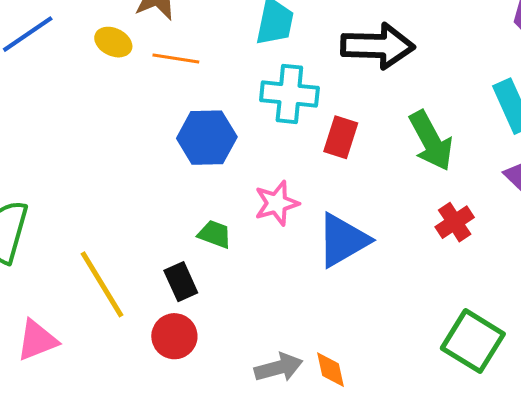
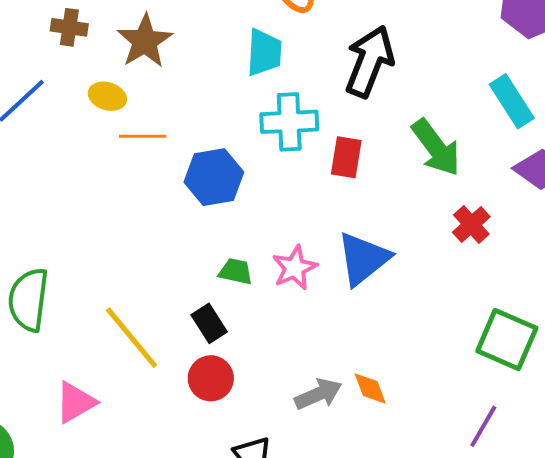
black arrow: (378, 46) -> (369, 61), turned -62
orange line: (176, 58) -> (143, 136), moved
pink star: (277, 203) -> (295, 268), moved

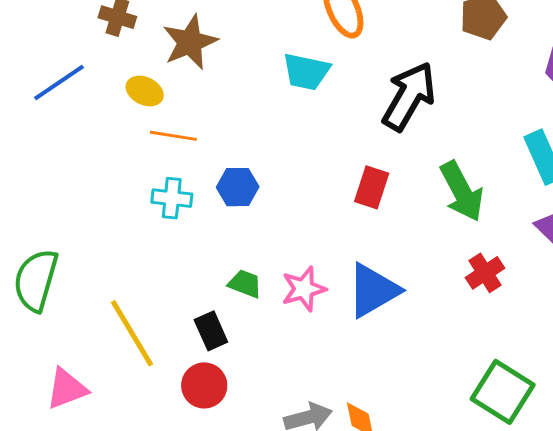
cyan trapezoid: (264, 53) -> (306, 72), turned 90
cyan cross: (289, 122) -> (172, 198), moved, size x0.7
blue hexagon: (214, 177) -> (238, 187), size x0.7

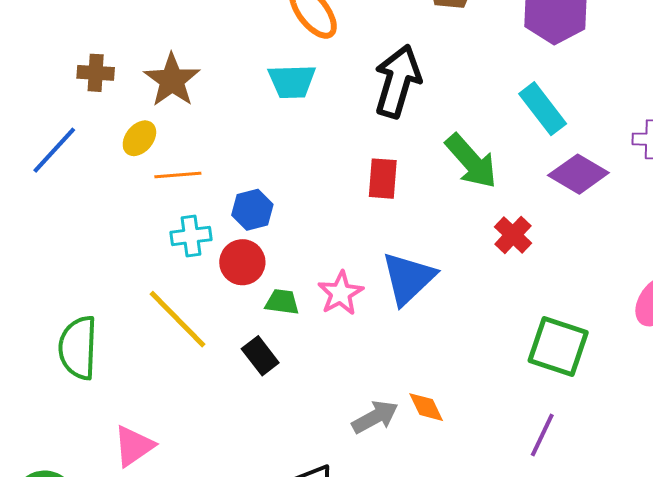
yellow ellipse: (145, 91) -> (139, 138), turned -63
yellow line: (132, 333) -> (177, 319), moved
red circle: (204, 385) -> (242, 262), moved

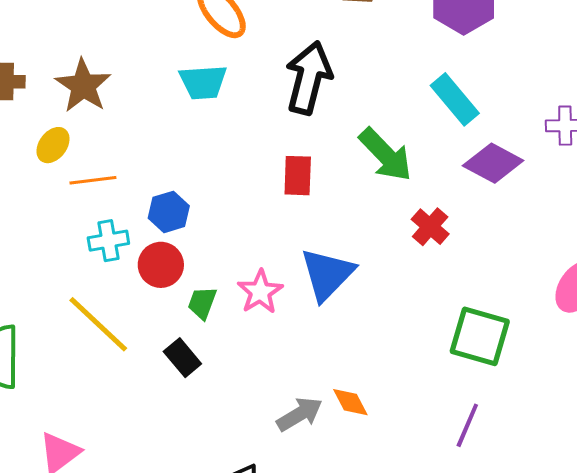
green trapezoid: (282, 302) -> (202, 303), turned -75

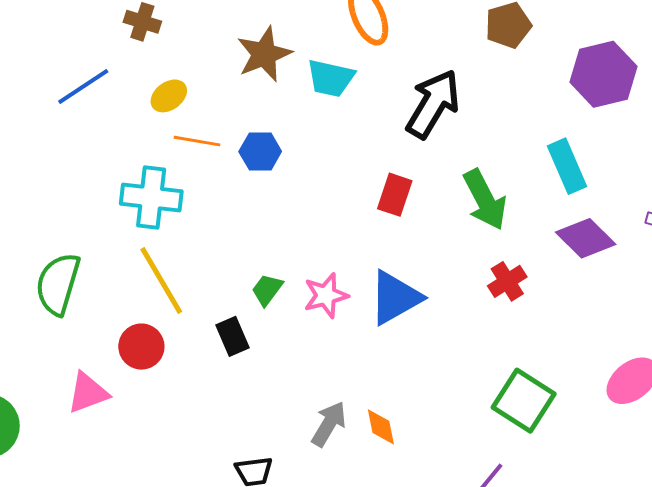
brown star: (83, 86) -> (264, 54), moved
blue hexagon: (169, 212) -> (260, 152), moved
cyan cross: (108, 241) -> (151, 197), moved, size x1.5
red circle: (161, 265) -> (141, 347), moved
gray arrow: (300, 414) -> (329, 424), turned -45

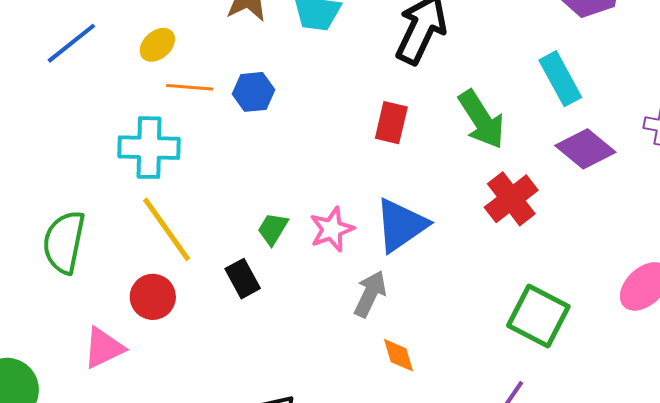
red cross: (507, 281) -> (511, 199), size x1.4
gray arrow: (329, 424) -> (370, 294), moved

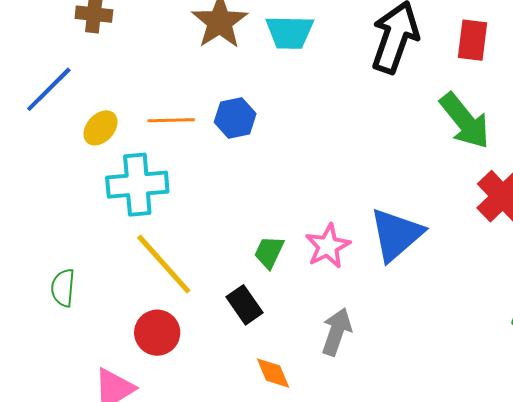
yellow ellipse: (157, 45) -> (100, 128), moved
red rectangle: (391, 123) -> (472, 40), moved
green semicircle: (64, 242) -> (63, 288), size x0.6
gray arrow: (370, 294) -> (337, 332), moved
orange diamond: (399, 355) -> (273, 373), moved

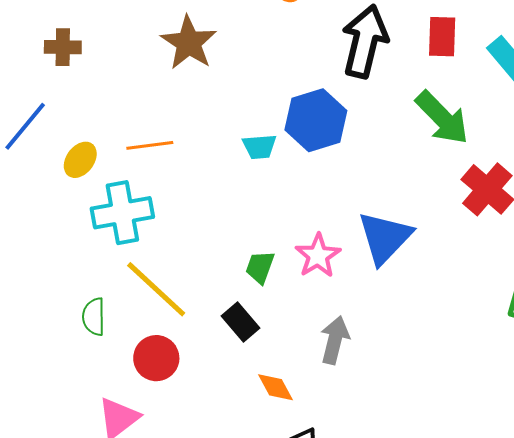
cyan trapezoid: (290, 32) -> (259, 147), moved, size x0.7
blue hexagon: (235, 118) -> (316, 120), moved, size x1.5
green semicircle: (63, 288) -> (94, 317), moved

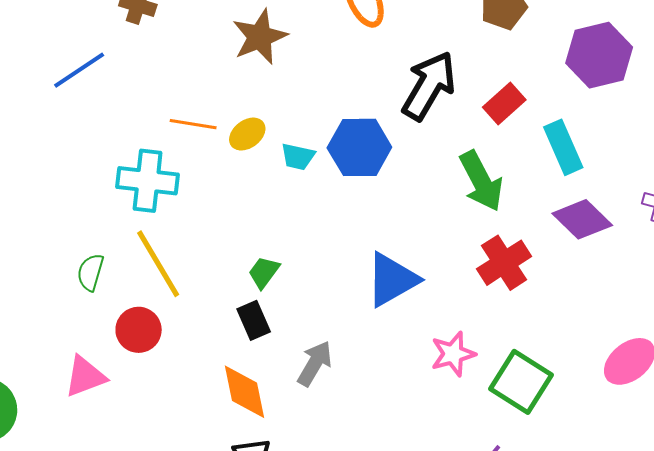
red rectangle: (442, 37) -> (504, 103), turned 30
yellow ellipse: (80, 160) -> (247, 134), moved
pink star: (318, 256) -> (453, 354), moved
black rectangle: (241, 322) -> (254, 320), moved
orange diamond: (276, 387) -> (245, 392), size x1.5

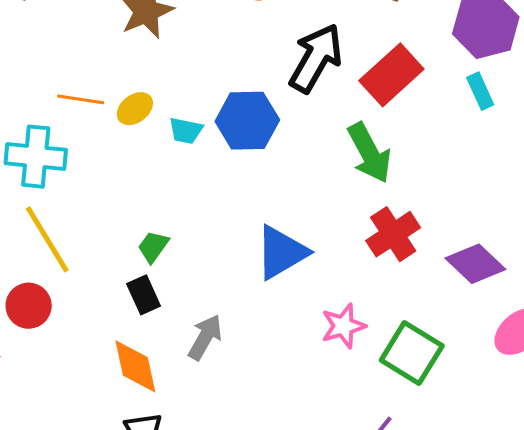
red rectangle: (504, 103) -> (391, 75), size x1.5
cyan rectangle: (563, 147) -> (480, 91), moved, size x0.7
purple diamond: (582, 219) -> (475, 264), moved

